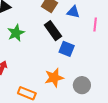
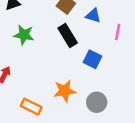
green star: (16, 33) -> (24, 35), turned 30
blue square: (67, 49) -> (93, 59), moved

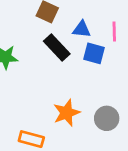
blue triangle: (93, 15) -> (82, 29), moved
blue square: (93, 59) -> (94, 53), moved

